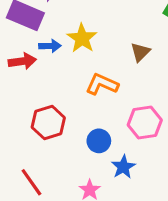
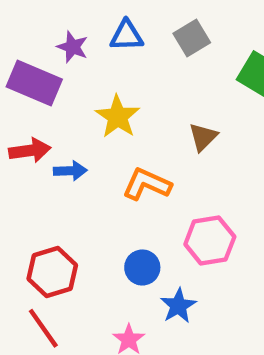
blue arrow: (50, 46) -> (70, 171), moved
red hexagon: (48, 123) -> (52, 272), moved

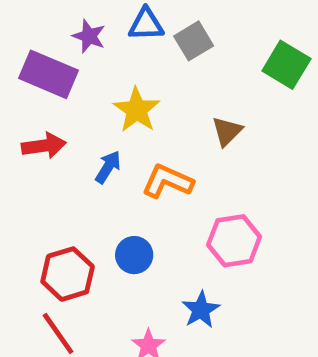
gray square: (192, 38) -> (194, 41), moved
blue arrow: (70, 171) -> (108, 167), moved, turned -56
blue circle: (142, 268) -> (134, 255), moved

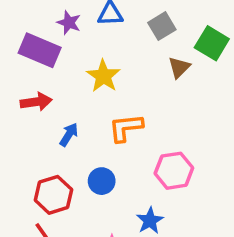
gray square: (194, 41) -> (162, 26), moved
brown triangle: (227, 131) -> (179, 67), moved
blue arrow: (108, 167) -> (69, 135), moved
orange L-shape: (167, 181) -> (126, 128), turned -30

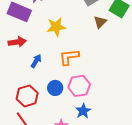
yellow star: (103, 76) -> (56, 27), turned 30
pink hexagon: (174, 171) -> (79, 86), moved

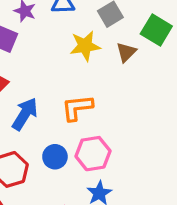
yellow star: (56, 27) -> (85, 46), moved
blue arrow: (36, 61) -> (25, 114), size x1.5

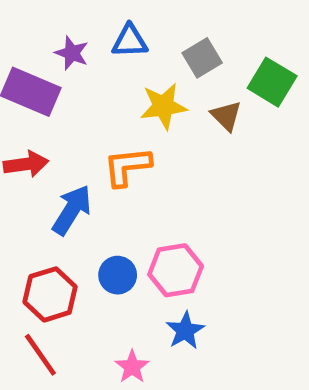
brown triangle: (126, 52) -> (226, 116), turned -30
orange L-shape: (77, 108) -> (127, 167), moved

